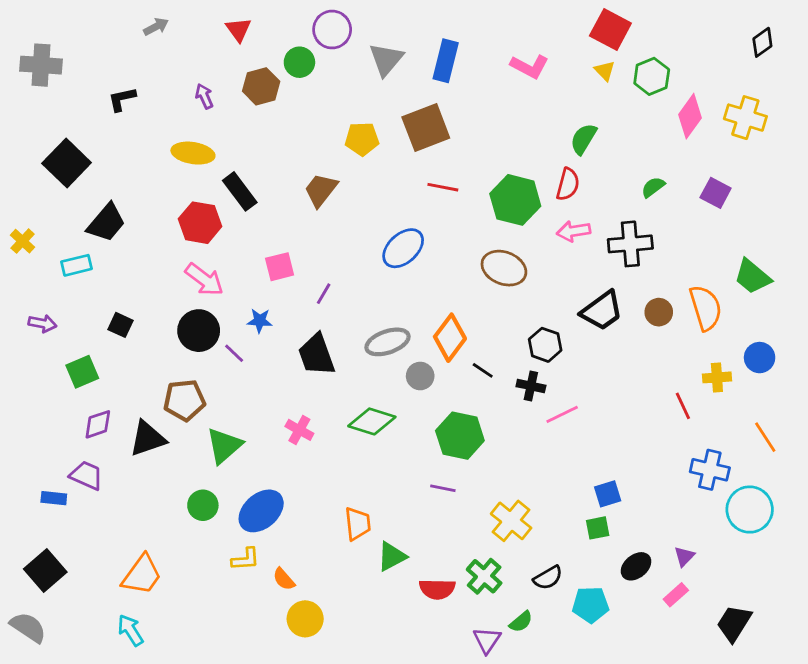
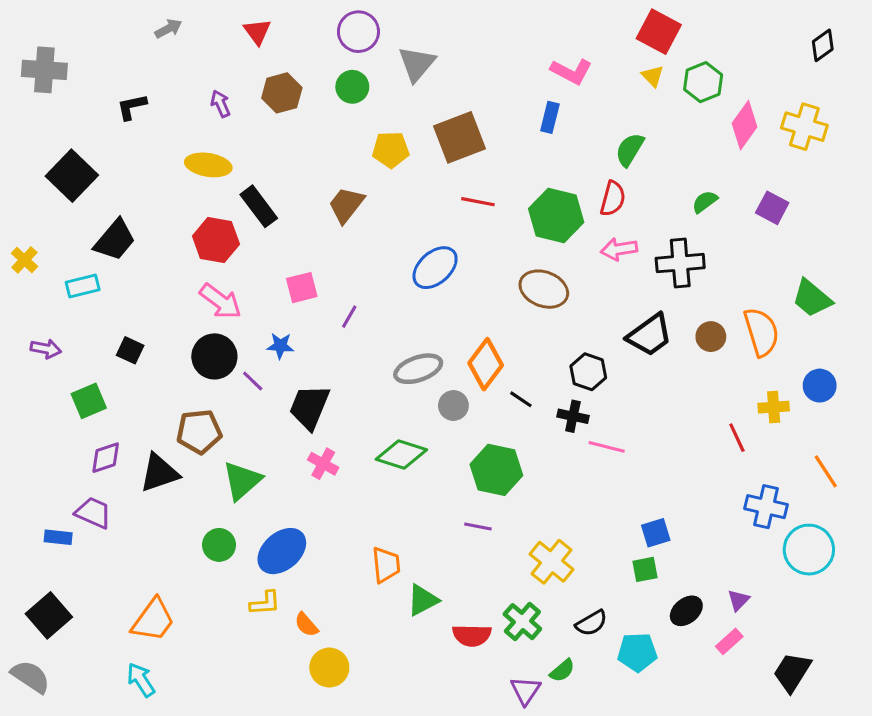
blue rectangle: (446, 61) -> (550, 117), moved, size x0.7
green circle: (299, 62) -> (352, 87), moved
black trapezoid: (316, 355) -> (309, 407), moved, turned 42
pink line: (562, 414) -> (607, 447), turned 40

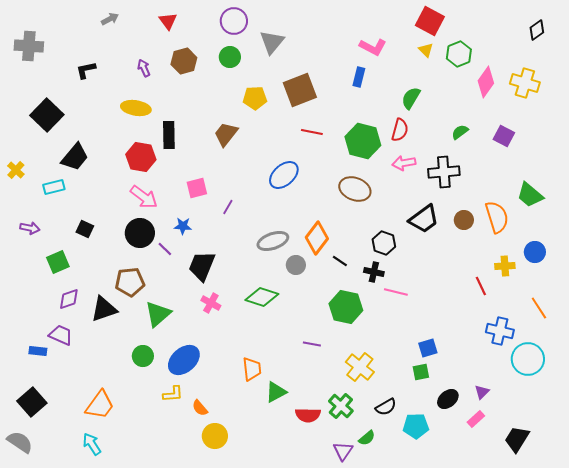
black rectangle: (259, 206) -> (169, 135), turned 36
green hexagon: (496, 470) -> (346, 307), moved

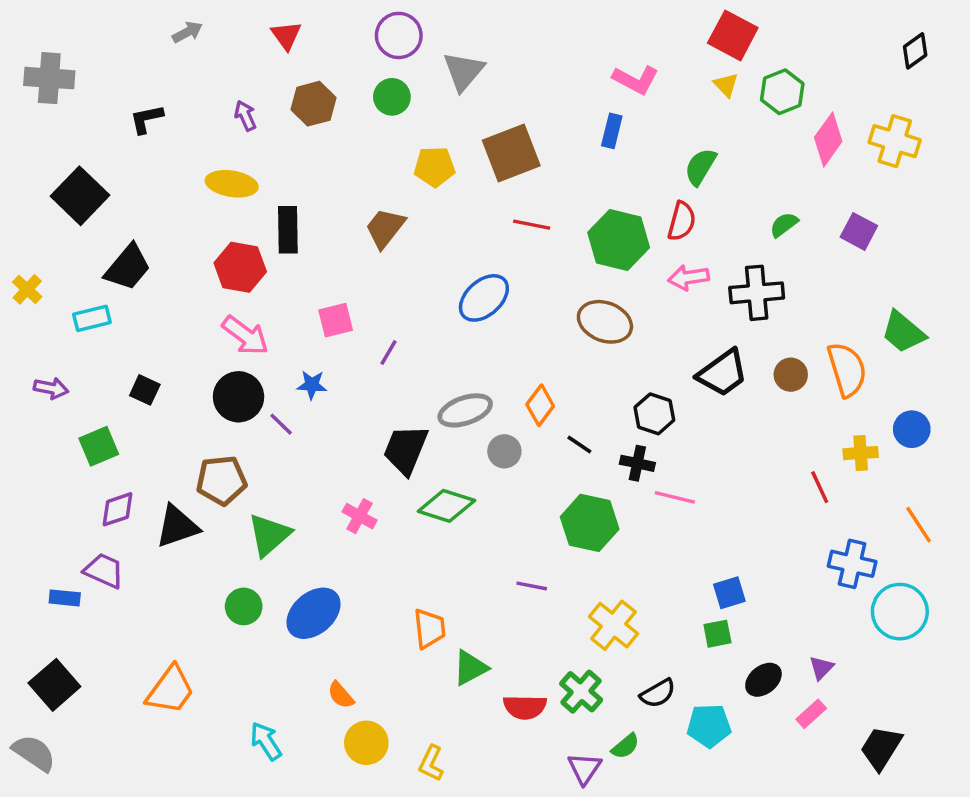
orange diamond: (317, 238) -> (540, 405), size x0.7
black trapezoid: (202, 266) -> (406, 450), moved
yellow L-shape: (173, 394) -> (431, 763), moved, turned 120
cyan arrow: (92, 444) -> (266, 741), moved

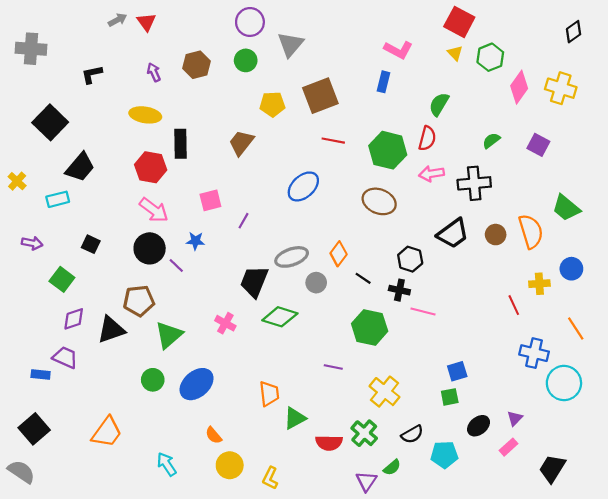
red triangle: (286, 35) -> (146, 22), moved
green square: (99, 446) -> (62, 279), turned -30

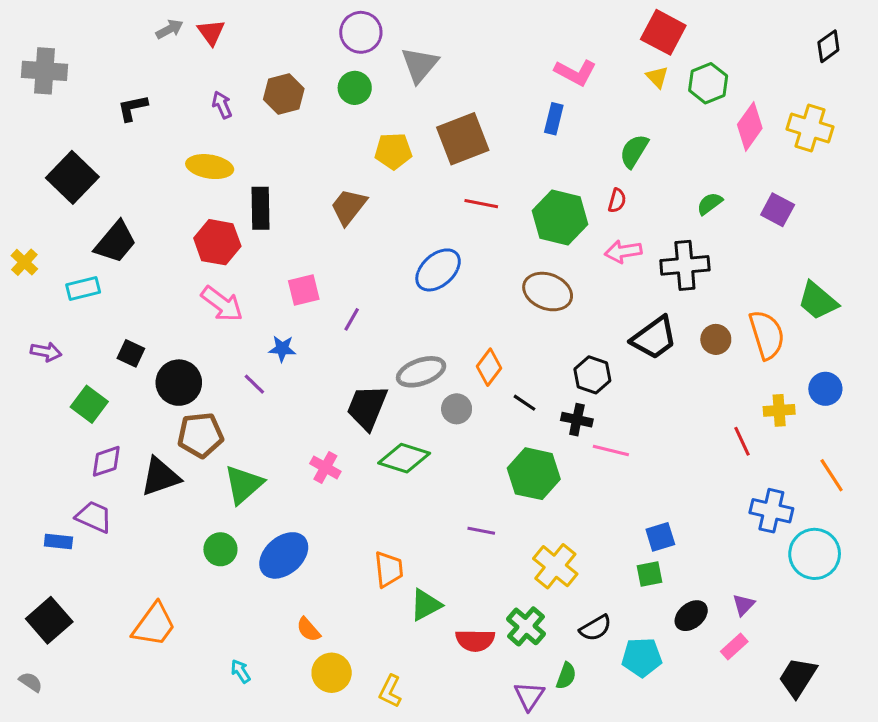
red semicircle: (427, 138) -> (617, 201), size x0.7
black circle: (150, 248) -> (179, 383), moved
cyan arrow: (167, 464) -> (241, 671), size x0.7
green semicircle: (392, 467) -> (566, 676), turned -30
gray semicircle: (21, 472) -> (31, 682), size x0.6

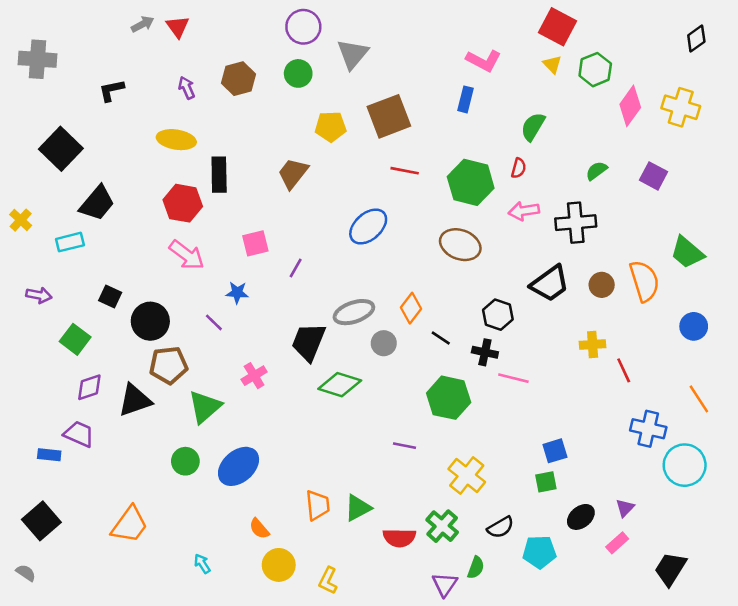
yellow cross: (779, 410) -> (593, 344), moved
pink cross: (325, 467) -> (254, 376), moved, turned 30
orange trapezoid: (389, 569) -> (318, 505), moved

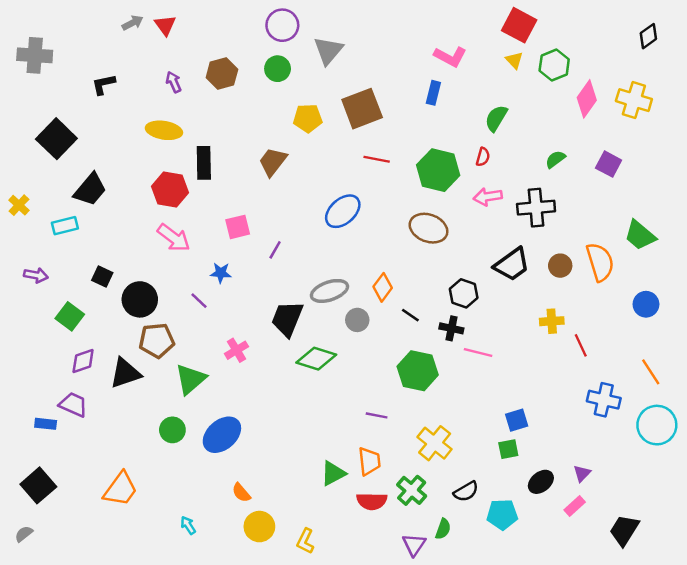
cyan circle: (685, 465) -> (657, 425), moved
orange trapezoid: (318, 505) -> (369, 461), moved
gray semicircle: (26, 573) -> (24, 534), turned -72

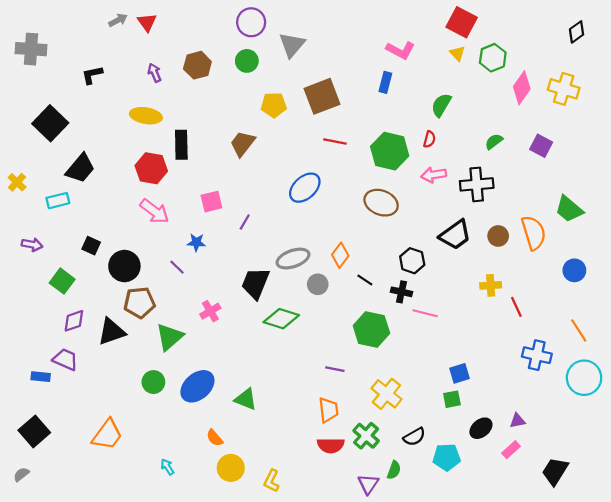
green triangle: (333, 473) -> (246, 399), moved, turned 50
purple triangle: (582, 473) -> (517, 421), turned 35

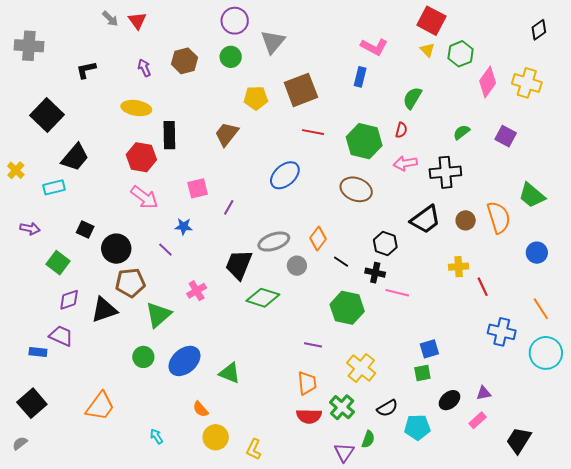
gray arrow: (118, 20) -> (110, 19), turned 72

